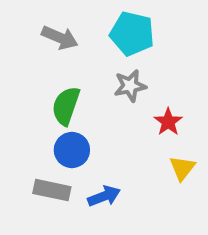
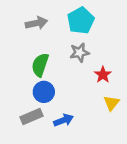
cyan pentagon: (132, 34) -> (81, 21), turned 30
gray arrow: (60, 38) -> (36, 23), turned -35
gray rectangle: (52, 190) -> (32, 117), turned -35

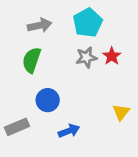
green semicircle: (40, 65) -> (32, 60), moved
red star: (103, 75) -> (112, 56), moved
gray rectangle: (32, 117) -> (17, 127), moved

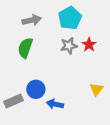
blue circle: (48, 100) -> (36, 89), moved
blue arrow: (69, 131) -> (55, 104), turned -147

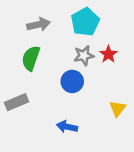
blue circle: (36, 89) -> (72, 81), moved
gray rectangle: (14, 101) -> (17, 102), moved

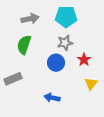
cyan pentagon: (85, 22) -> (66, 17), turned 30
red star: (108, 54) -> (84, 60), moved

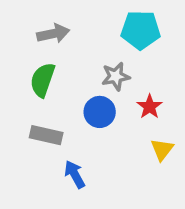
cyan pentagon: (66, 17) -> (141, 30), moved
gray rectangle: (13, 79) -> (46, 135), moved, turned 36
blue arrow: (52, 98) -> (75, 174), moved, turned 49

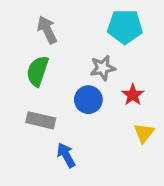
gray arrow: (53, 34) -> (47, 30), turned -104

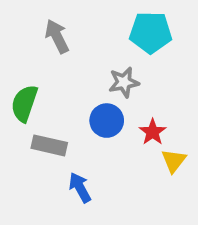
green semicircle: (38, 71) -> (24, 103), moved
red star: (133, 95) -> (153, 132), moved

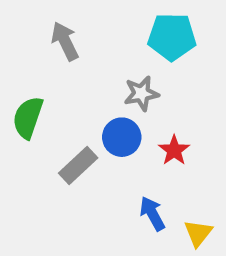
gray rectangle: (49, 145) -> (78, 166), moved, turned -56
yellow triangle: (174, 161) -> (198, 233), moved
blue arrow: (80, 187) -> (152, 214), moved

